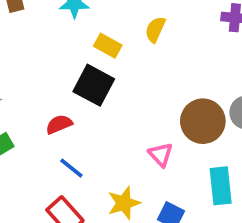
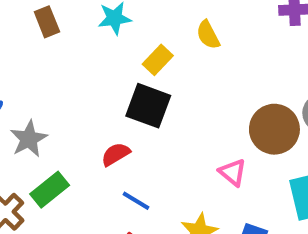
yellow semicircle: (155, 30) -> (208, 35), turned -44
yellow rectangle: (108, 46) -> (158, 60), turned -68

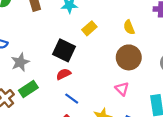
yellow semicircle: (208, 35) -> (129, 27), moved
black square: (148, 106) -> (64, 50), moved
brown circle: (274, 129) -> (129, 57), moved

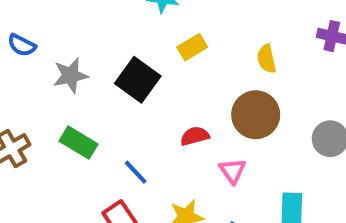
gray star: (20, 62) -> (70, 75), moved
red semicircle: (64, 74) -> (195, 136), moved
green rectangle: (28, 89) -> (78, 143), moved, turned 54

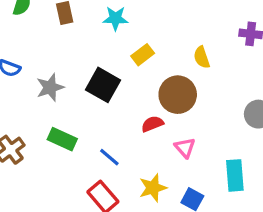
brown circle: (256, 115) -> (178, 95), moved

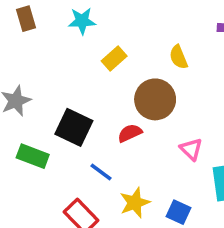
black square: (103, 85) -> (74, 127), moved
pink triangle: (185, 148) -> (191, 149), moved
blue line: (109, 157) -> (101, 172), moved

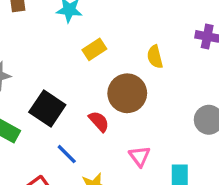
red semicircle: (130, 133) -> (99, 121), turned 65
pink triangle: (191, 149) -> (140, 156), moved

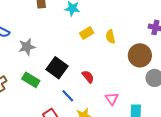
yellow semicircle: (155, 57) -> (110, 37), moved
brown circle: (127, 93) -> (140, 55), moved

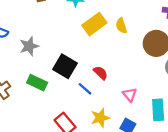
yellow rectangle: (87, 33) -> (94, 24), size x1.5
blue line: (68, 96) -> (85, 89), moved

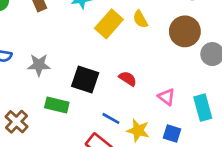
gray star: (29, 46) -> (39, 65), turned 30
blue line: (85, 89) -> (111, 118), moved
yellow star: (100, 118) -> (138, 130), turned -30

